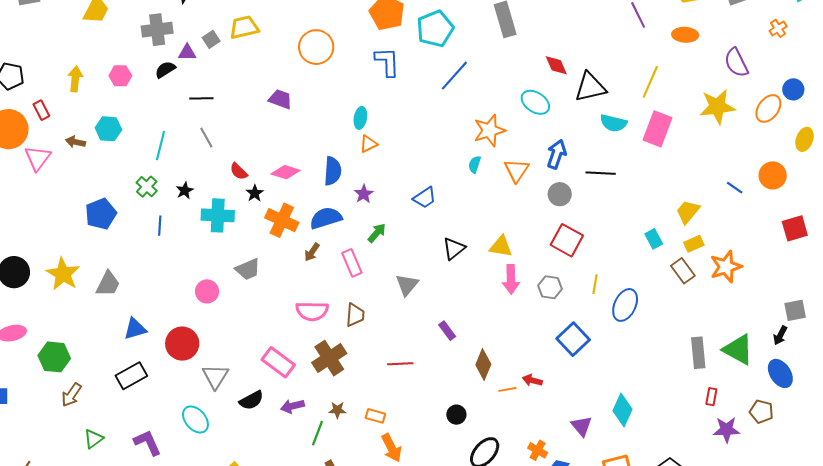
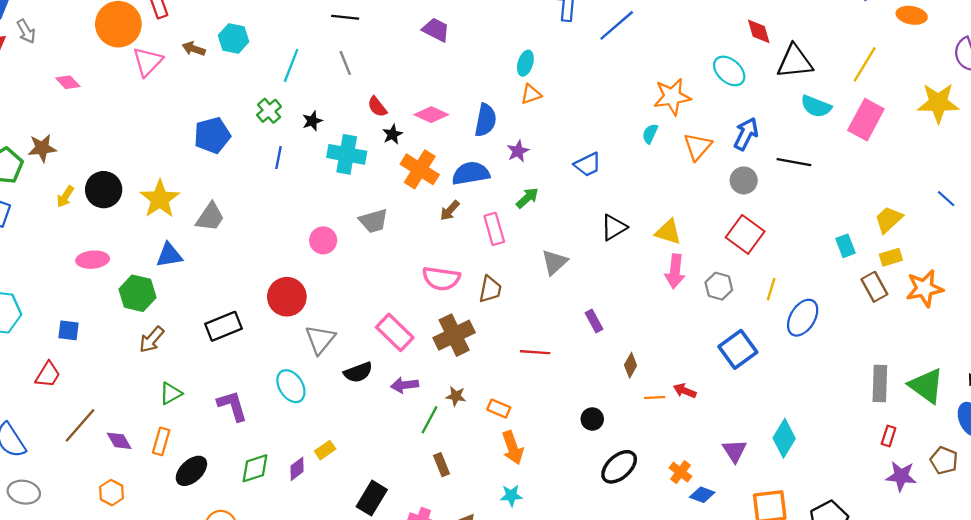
blue line: (454, 76) -> (617, 25), moved
blue triangle: (135, 329) -> (169, 255), moved
brown diamond: (483, 364) -> (631, 365), size x0.7

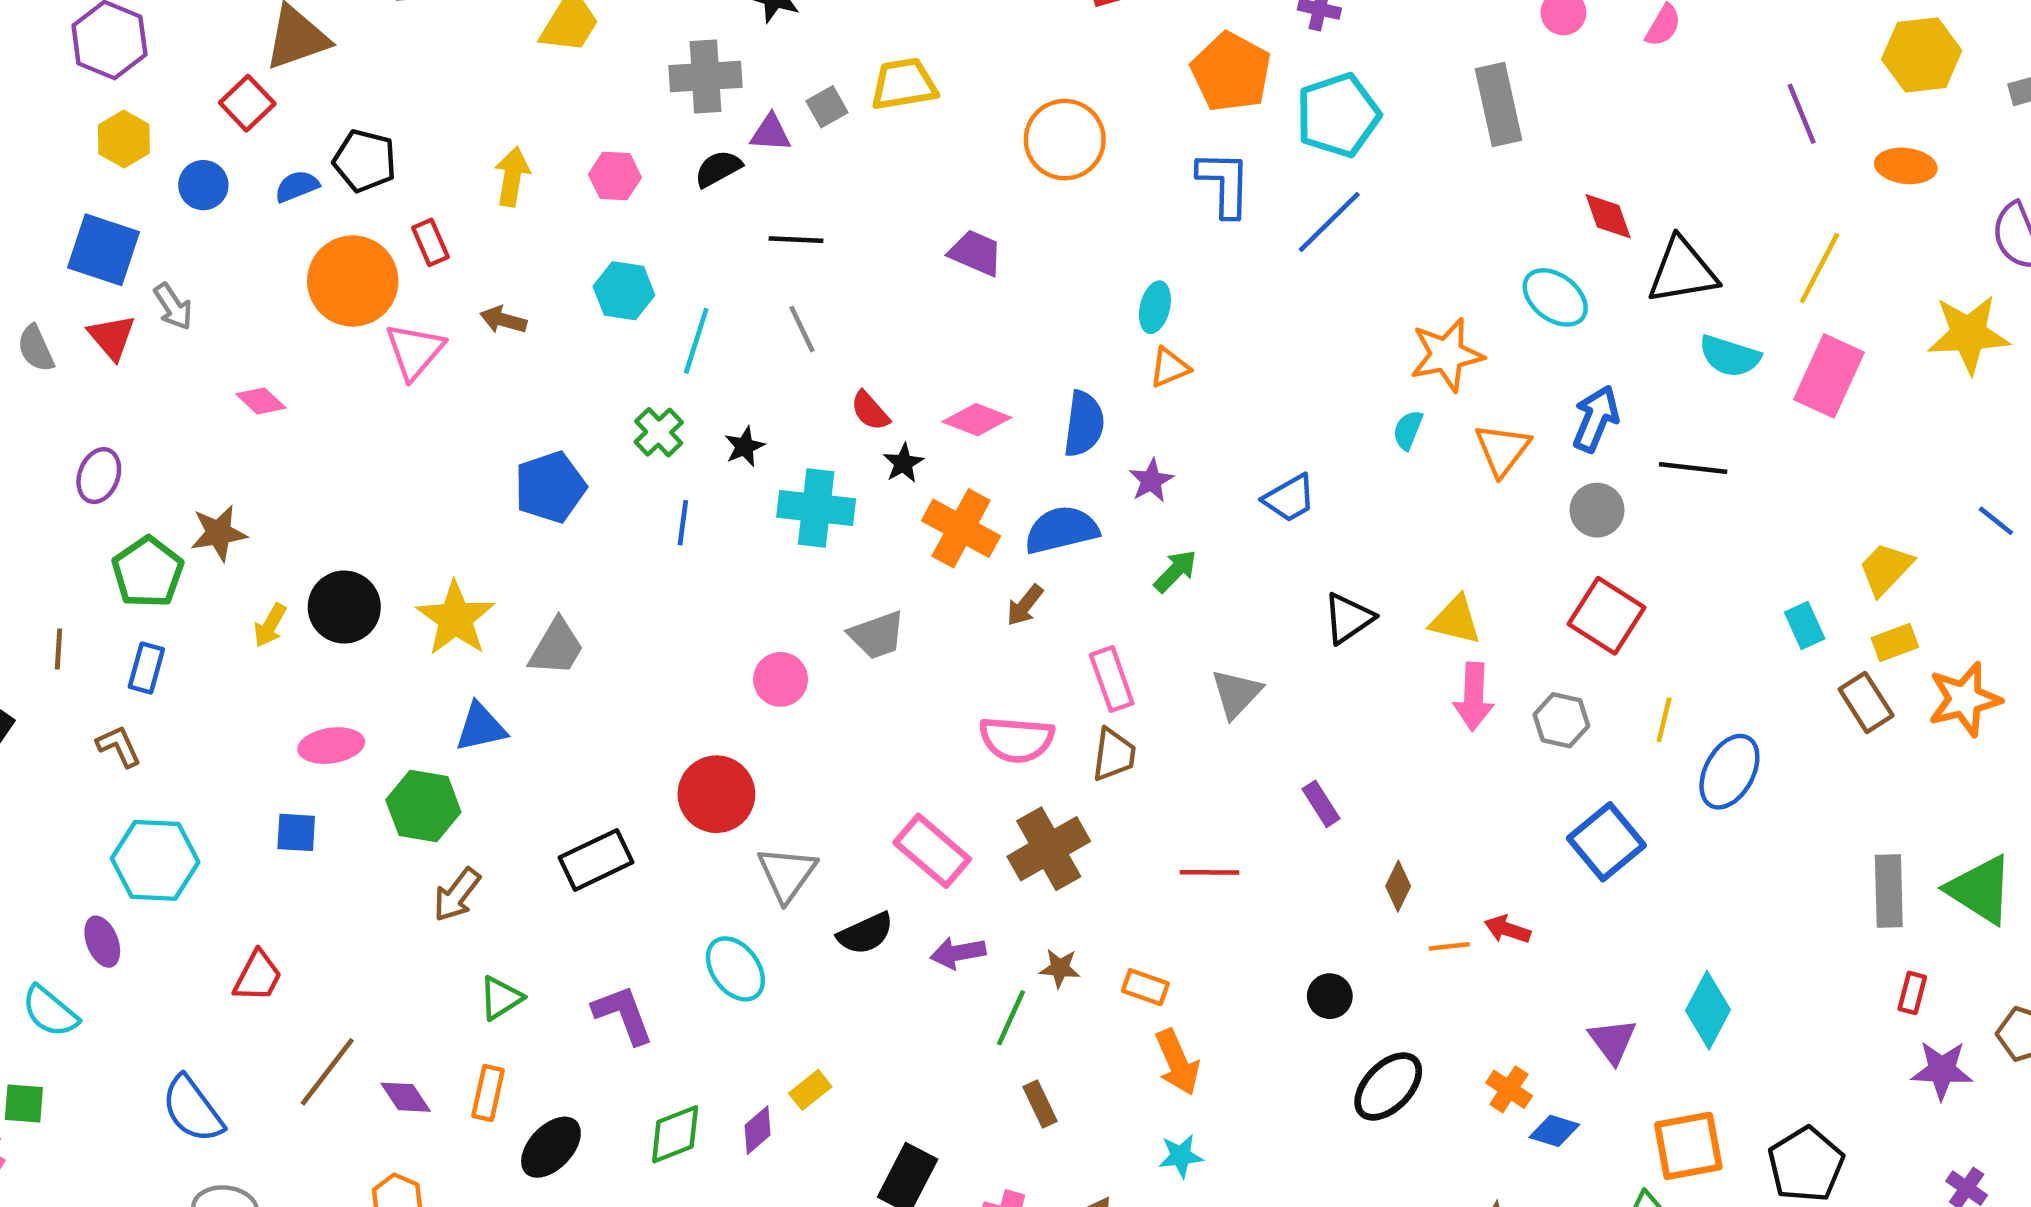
cyan hexagon: (234, 38) -> (624, 291), moved
pink rectangle: (494, 229) -> (1112, 679), moved
blue square: (69, 330) -> (296, 832), moved

